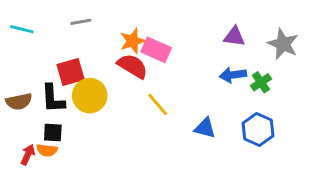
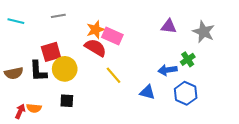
blue arrow: (233, 75) -> (168, 70), moved
black square: (53, 132) -> (67, 101), moved

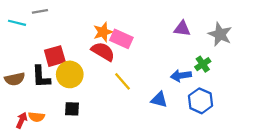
gray line: (58, 16) -> (40, 11), moved

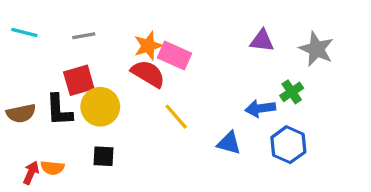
gray line: (40, 11) -> (84, 36), moved

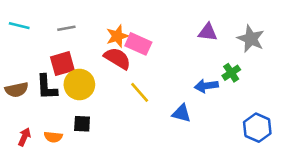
blue hexagon: (288, 145) -> (257, 128), moved
orange semicircle: (52, 168) -> (53, 137), moved

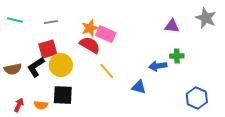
purple triangle: (208, 32) -> (172, 26), moved
gray star: (251, 39) -> (206, 18), moved
green cross: (231, 73) -> (177, 56), turned 32
black L-shape: (47, 87) -> (36, 67), turned 60
black square: (82, 124) -> (63, 95), size x1.5

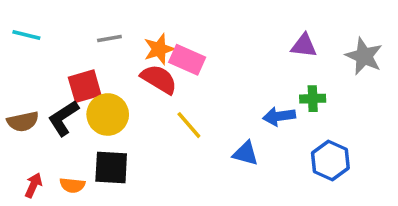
gray star: (206, 18) -> (364, 56), moved
gray line: (51, 22) -> (109, 38), moved
blue hexagon: (197, 98) -> (330, 160), moved

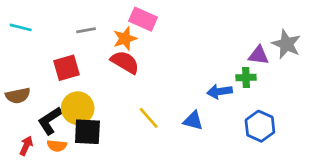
purple triangle: (304, 46) -> (259, 55), moved
pink rectangle: (187, 60) -> (143, 19), moved
yellow circle: (108, 114) -> (78, 108), moved
black L-shape: (64, 118) -> (50, 121), moved
yellow line: (189, 125) -> (149, 118), moved

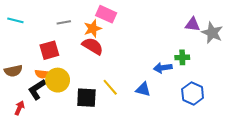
purple triangle: (259, 55) -> (193, 24), moved
black square: (87, 132) -> (86, 98), moved
orange semicircle: (57, 146) -> (42, 74), moved

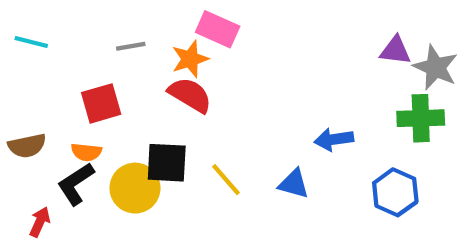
green cross: (182, 57) -> (421, 118), moved, size x1.5
yellow circle: (58, 80) -> (135, 188), moved
black square: (86, 98) -> (167, 163), moved

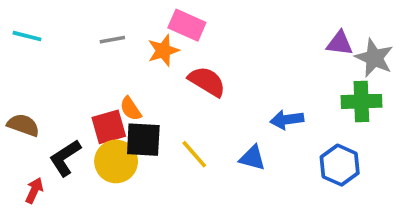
red semicircle: (190, 95) -> (207, 81), moved
red square: (101, 103) -> (109, 127), moved
brown semicircle: (27, 146) -> (23, 125), turned -148
orange semicircle: (86, 152) -> (131, 109), moved, turned 50

